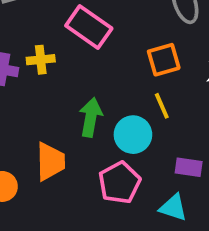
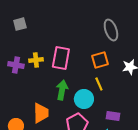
pink rectangle: (89, 27) -> (61, 58), moved, turned 65

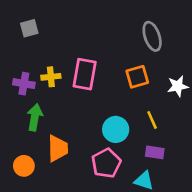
yellow line: (99, 84) -> (152, 120), moved
green arrow: (62, 90) -> (35, 117), moved

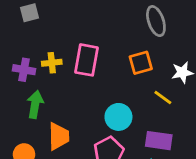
yellow line: (152, 120) -> (163, 97), moved, turned -30
purple rectangle: (155, 152) -> (159, 141), size x1.4

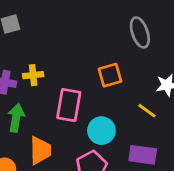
pink rectangle: (87, 60) -> (69, 105), moved
orange square: (141, 63) -> (110, 75), moved

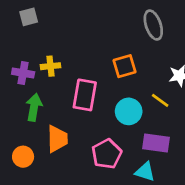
cyan circle: (101, 131) -> (129, 111), moved

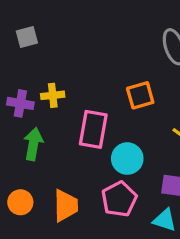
cyan circle: (129, 111) -> (127, 159), moved
orange trapezoid: (57, 139) -> (66, 206), moved

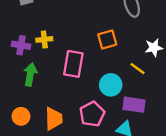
cyan circle: (127, 159) -> (111, 85), moved

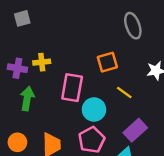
yellow line: (137, 69) -> (124, 92), moved
cyan circle: (111, 85) -> (94, 109), moved
purple rectangle: (134, 105) -> (135, 130), turned -50

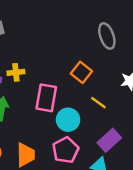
orange square: (107, 62) -> (81, 72), turned -35

